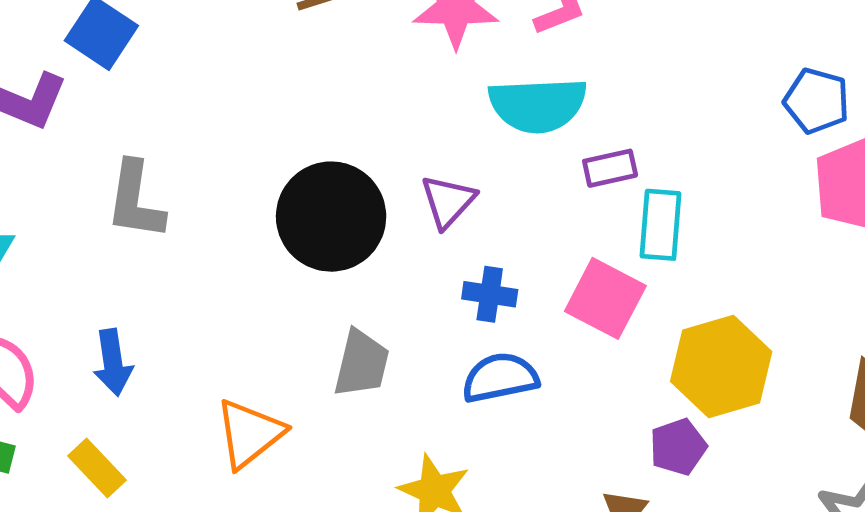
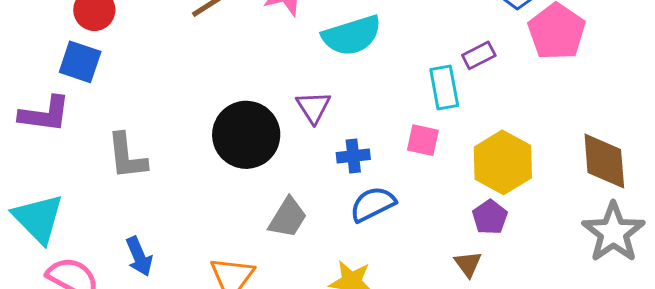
purple rectangle: (610, 168) -> (479, 55), moved
pink square: (605, 298) -> (423, 140), size x0.7
gray trapezoid: (361, 364) -> (288, 218), turned 33

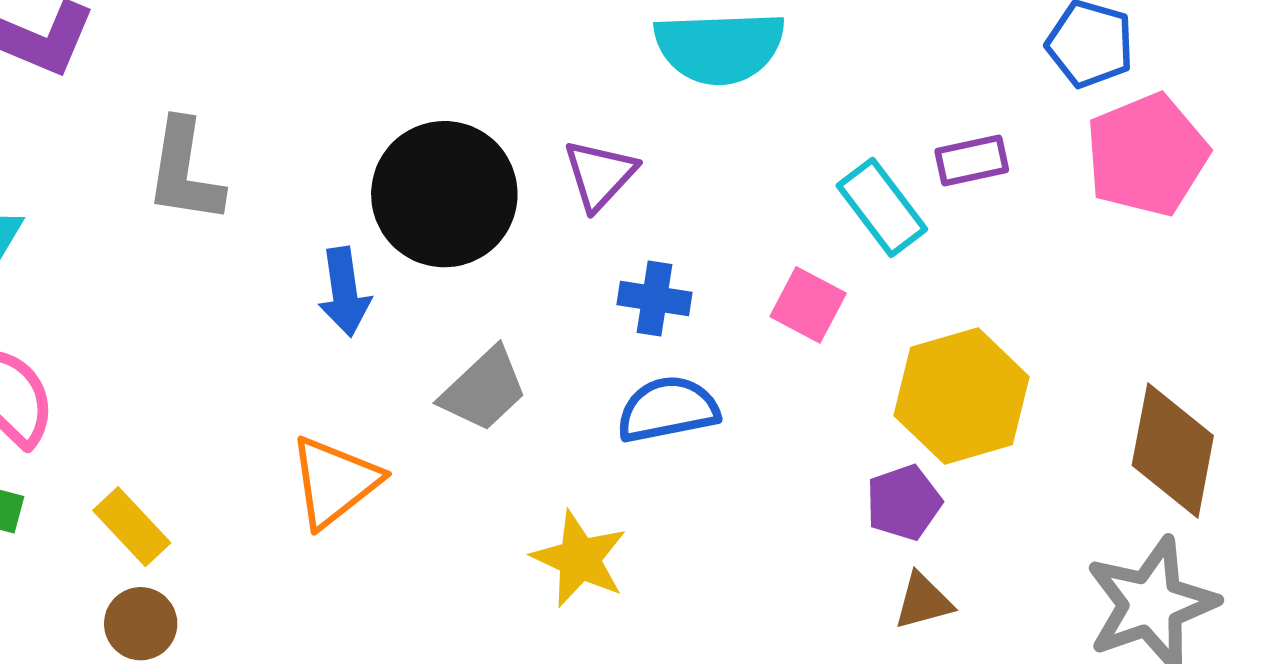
cyan rectangle: (444, 87) -> (882, 207), turned -42
blue arrow: (139, 256) -> (344, 292), moved
brown triangle: (468, 264) -> (923, 601), moved, turned 36

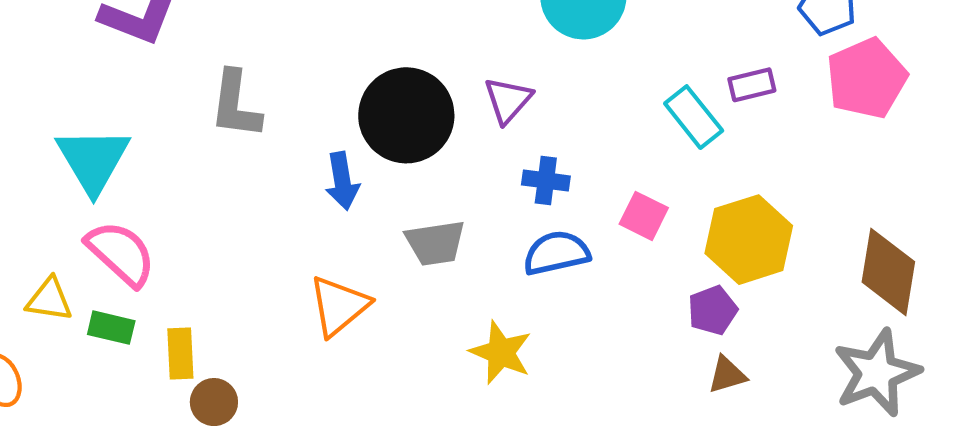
pink square: (808, 305) -> (644, 216), moved
gray trapezoid: (484, 390) -> (435, 243), turned 36
yellow rectangle: (132, 527) -> (180, 354), moved, turned 42

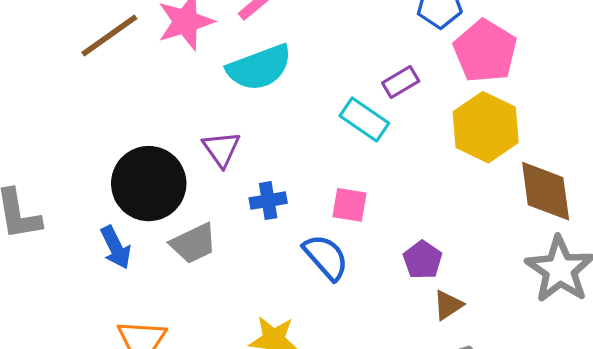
yellow hexagon: (749, 240) -> (486, 127), moved
gray trapezoid: (435, 243) -> (193, 243), moved
blue semicircle: (556, 253) -> (326, 257), moved, turned 78

